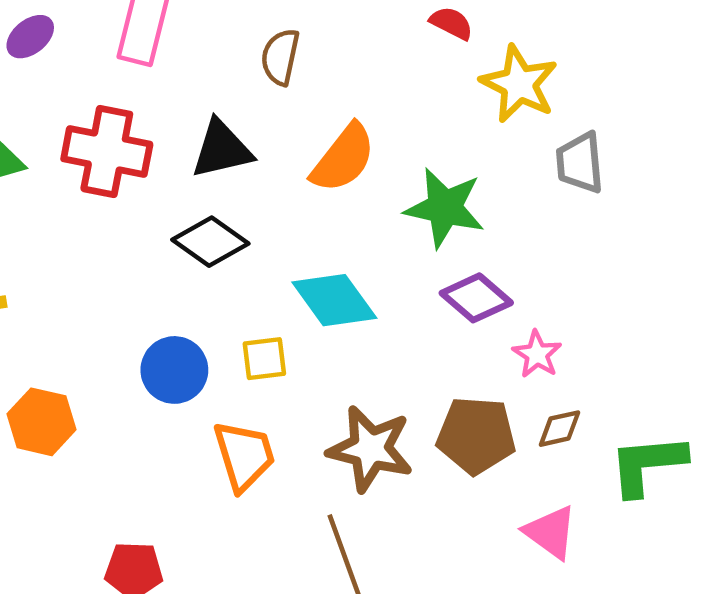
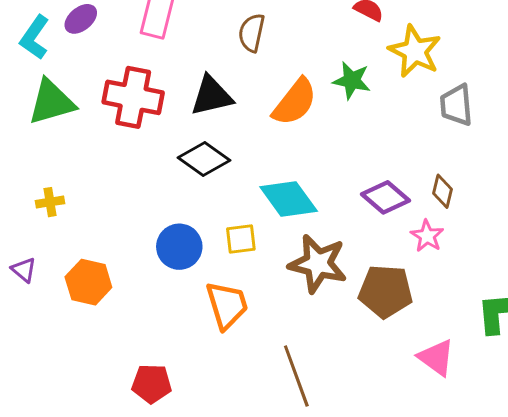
green star: (445, 208) -> (352, 80), moved, size x0.7
brown diamond: (560, 429) -> (442, 191), moved, turned -64
brown star: (370, 449) -> (318, 264), moved

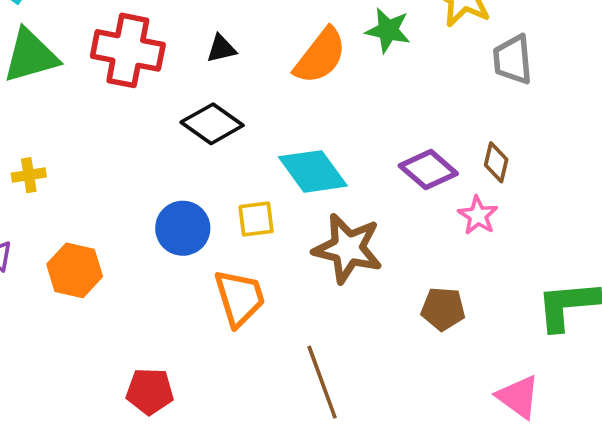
black triangle: (212, 96) -> (221, 49), size x0.6
brown pentagon: (386, 291) -> (443, 309), moved, size x0.7
pink triangle: (436, 357) -> (518, 397), moved

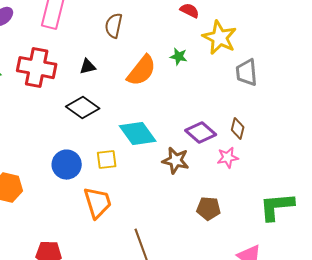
green star: (388, 30) -> (179, 57), size x0.7
pink star: (478, 215) -> (228, 158), turned 30
brown star: (348, 248) -> (176, 161), moved, size x0.7

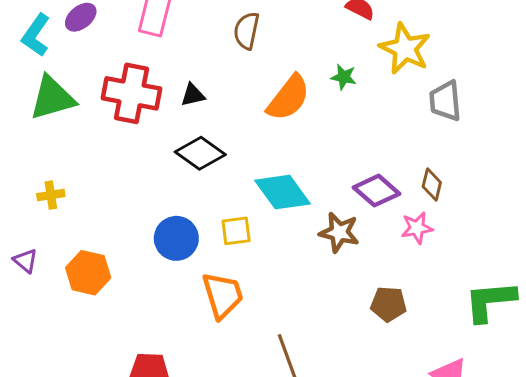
black triangle: (88, 67) -> (193, 95), moved

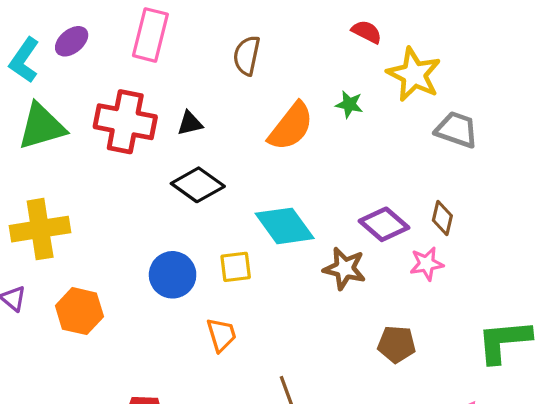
gray trapezoid: (445, 101) -> (457, 130), turned 114
yellow cross: (51, 195) -> (40, 229), size x2.0
orange trapezoid: (223, 295) -> (221, 335), size x0.7

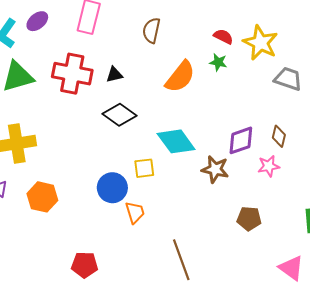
red semicircle: (367, 32) -> (223, 37), moved
purple diamond: (384, 224) -> (241, 140), turned -60
blue circle: (173, 275) -> (112, 188), moved

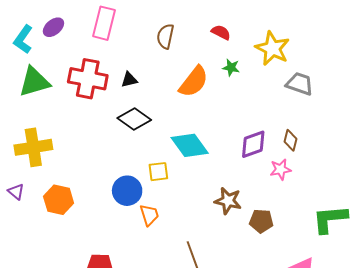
red semicircle: (223, 37) -> (221, 32), moved
brown star: (215, 169) -> (228, 201), moved

